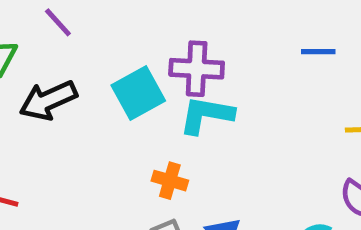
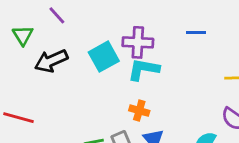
blue line: (318, 52) -> (196, 32), moved
orange cross: (170, 181) -> (139, 111), moved

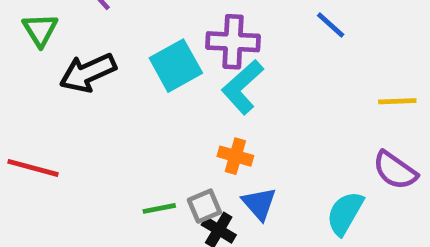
blue line: (196, 32) -> (331, 25), turned 42
cyan L-shape: (143, 69) -> (243, 87), turned -52

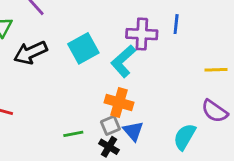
blue line: (331, 25) -> (176, 24), turned 54
purple cross: (233, 42) -> (142, 34), moved
orange cross: (235, 156) -> (119, 103), size x1.4
gray square: (204, 206) -> (110, 125), moved

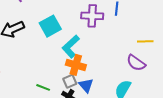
cyan L-shape: (123, 61) -> (71, 47), moved
purple semicircle: (215, 111) -> (136, 63), moved
green line: (73, 134) -> (43, 87), turned 32

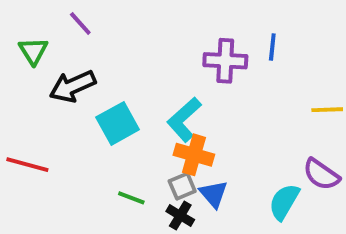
cyan square: (50, 26) -> (118, 123), moved
purple semicircle: (136, 63) -> (321, 174), moved

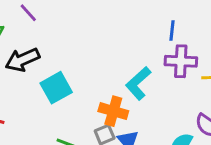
purple cross: (225, 61) -> (181, 61), moved
cyan L-shape: (184, 120) -> (138, 83), moved

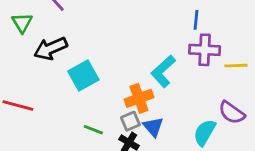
orange cross: (113, 111) -> (139, 98), turned -36

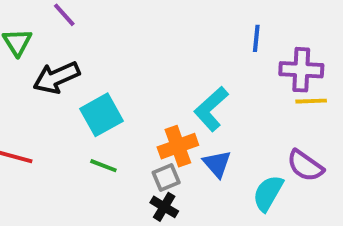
purple cross: (205, 50) -> (301, 70), moved
blue triangle: (153, 127) -> (217, 164), moved
green line: (93, 130) -> (103, 166), moved

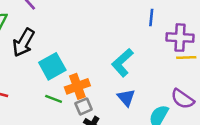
black arrow: (56, 78) -> (24, 43), turned -36
orange cross: (178, 146) -> (77, 86), moved
gray square: (166, 177) -> (84, 106), moved

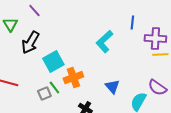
cyan L-shape: (122, 63) -> (104, 42), moved
green line: (54, 99) -> (54, 88), turned 32
gray square: (84, 106) -> (44, 94), moved

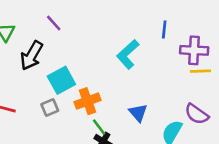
purple line: (34, 10) -> (54, 23), moved
green line: (54, 88) -> (99, 127), moved
gray square: (44, 94) -> (50, 108), moved

